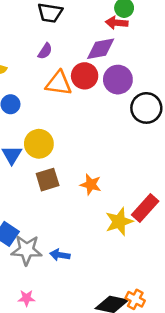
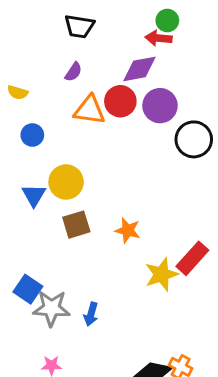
blue arrow: (60, 255) -> (91, 314), turned -84

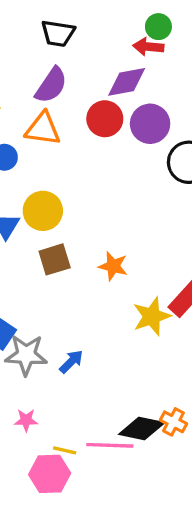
purple semicircle: (73, 72) -> (51, 85), size x1.6
orange triangle: (90, 110) -> (43, 129), moved
blue arrow: (91, 314) -> (71, 362), turned -150

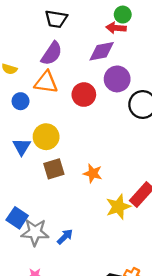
red circle: (105, 119) -> (84, 95), moved

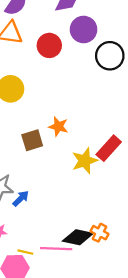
brown square: (54, 169) -> (32, 140), moved
blue arrow: (65, 237) -> (21, 198), moved

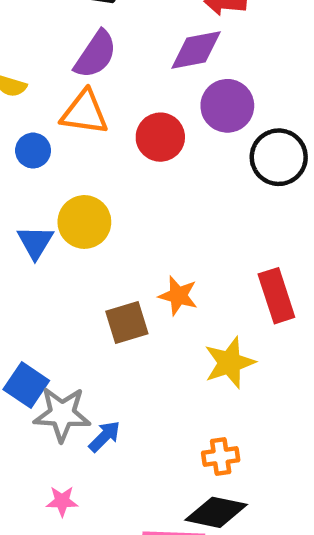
red rectangle: (109, 148) -> (276, 296), moved, turned -60
orange cross: (100, 233) -> (221, 456), moved, turned -36

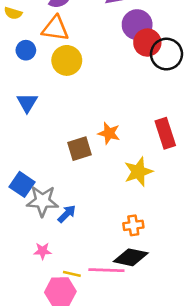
red circle: (160, 137) -> (147, 43), moved
yellow circle: (84, 222) -> (67, 60), moved

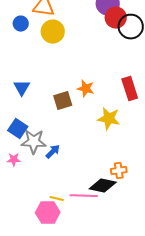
blue triangle: (27, 103) -> (22, 88), moved
yellow star: (138, 172) -> (109, 119), turned 30
orange cross: (133, 225) -> (119, 171), moved
pink star: (42, 251) -> (14, 160), moved

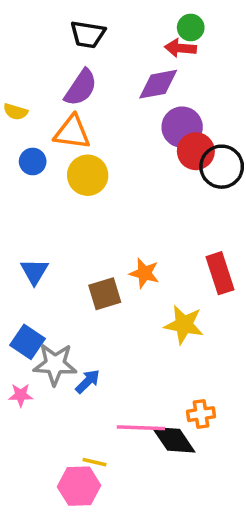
black diamond: (103, 186) -> (174, 440), turned 44
pink line: (84, 196) -> (141, 428), moved

